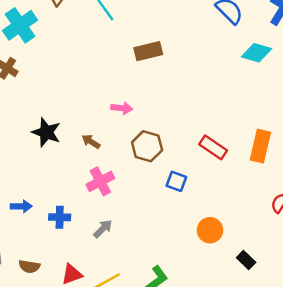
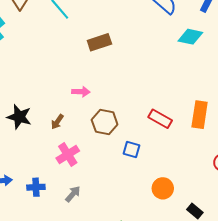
brown arrow: (91, 142) -> (57, 122), turned -84

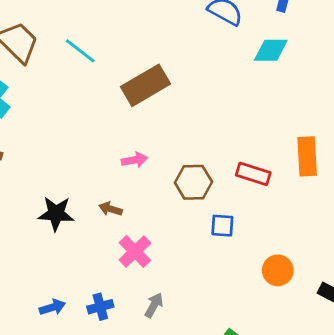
brown rectangle: (99, 42) -> (146, 85), size x1.4
brown arrow: (57, 122) -> (111, 209), turned 84
brown hexagon: (105, 122) -> (193, 182), moved

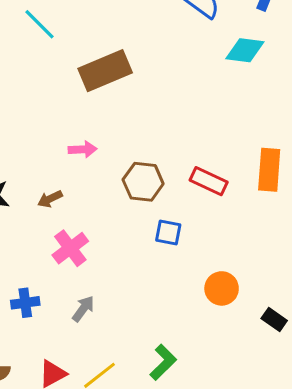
brown arrow: (111, 209) -> (50, 199), turned -50

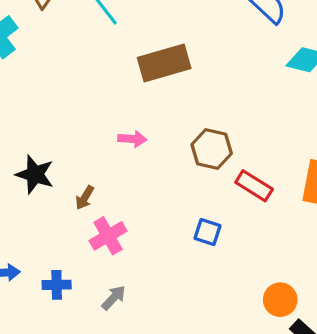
brown hexagon: (143, 182) -> (212, 149), moved
brown arrow: (50, 199) -> (85, 198), moved, turned -40
orange circle: (222, 288) -> (280, 300), moved

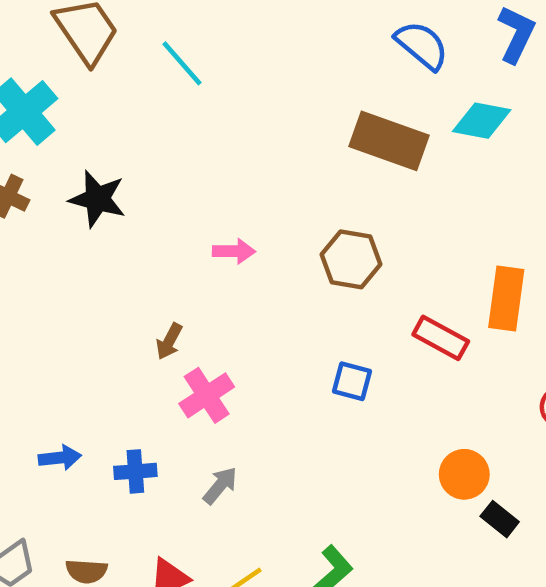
brown rectangle: (164, 63) -> (389, 141), moved, turned 39
black star: (35, 174) -> (97, 199), moved
red rectangle: (254, 186) -> (441, 338), moved

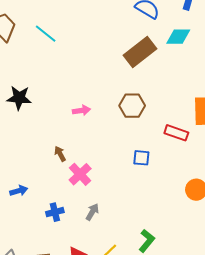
brown rectangle: (389, 141) -> (140, 52), turned -48
brown arrow: (169, 341) -> (60, 154), turned 133
blue arrow: (60, 458) -> (19, 191), moved

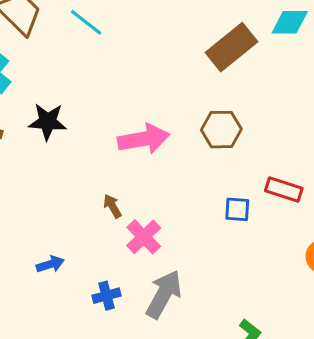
pink arrow: (81, 110) -> (144, 139), size x1.8
red rectangle: (176, 133) -> (284, 190), moved
gray arrow: (92, 212) -> (164, 294), size x1.8

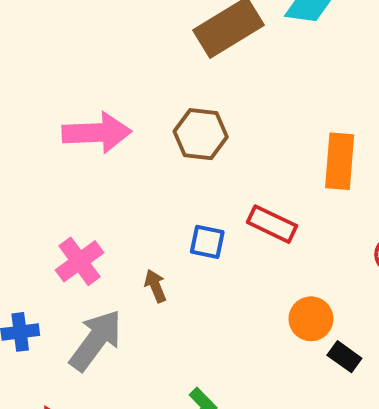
brown arrow: (112, 206) -> (155, 286), moved

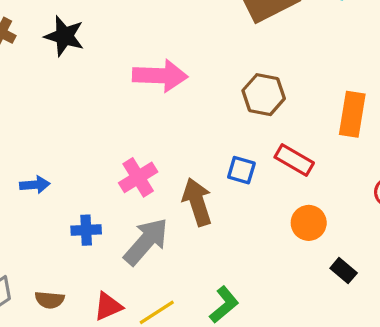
brown hexagon: (201, 134) -> (264, 95), moved
brown arrow: (155, 286) -> (197, 202), size x1.8
orange circle: (311, 319) -> (309, 223), moved

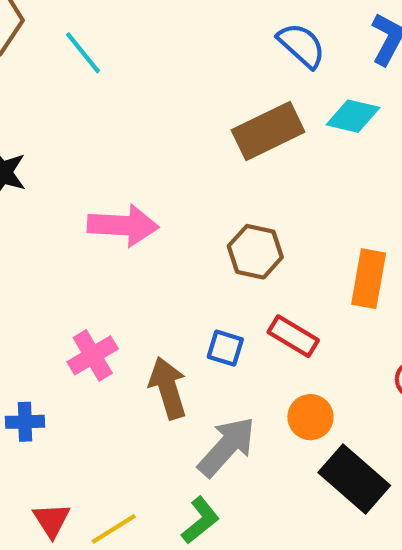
gray arrow: (146, 242) -> (227, 447), moved
black rectangle: (344, 271) -> (354, 479), size x2.0
red triangle: (108, 306) -> (51, 520), turned -40

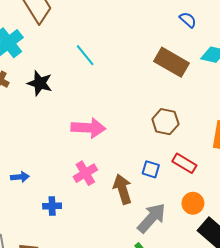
blue semicircle: (302, 45) -> (188, 20), size x0.7
cyan line: (83, 53) -> (85, 55), moved
brown rectangle: (268, 131) -> (172, 62), turned 56
pink arrow: (123, 225) -> (88, 128), moved

